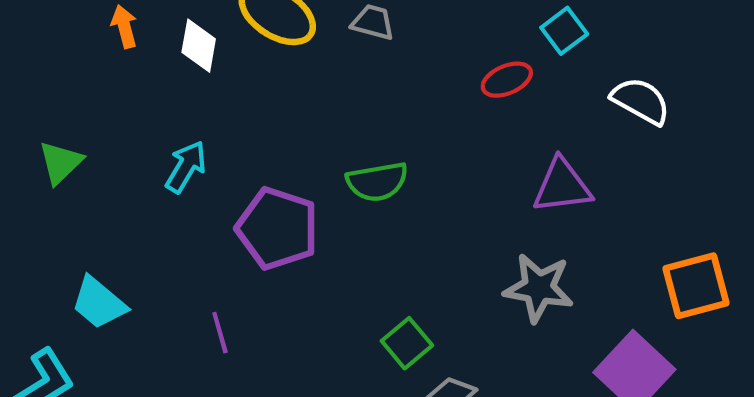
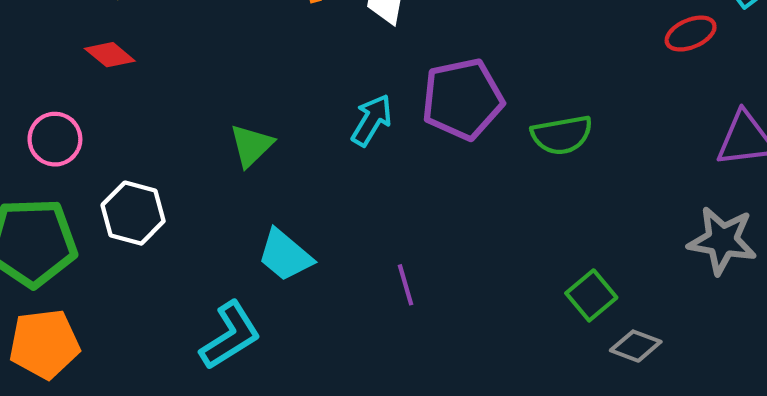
green triangle: (61, 163) -> (251, 145), moved
purple pentagon: (277, 228) -> (463, 99), moved, turned -30

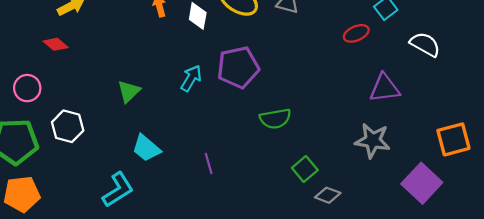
green semicircle: (562, 135) -> (275, 119), moved

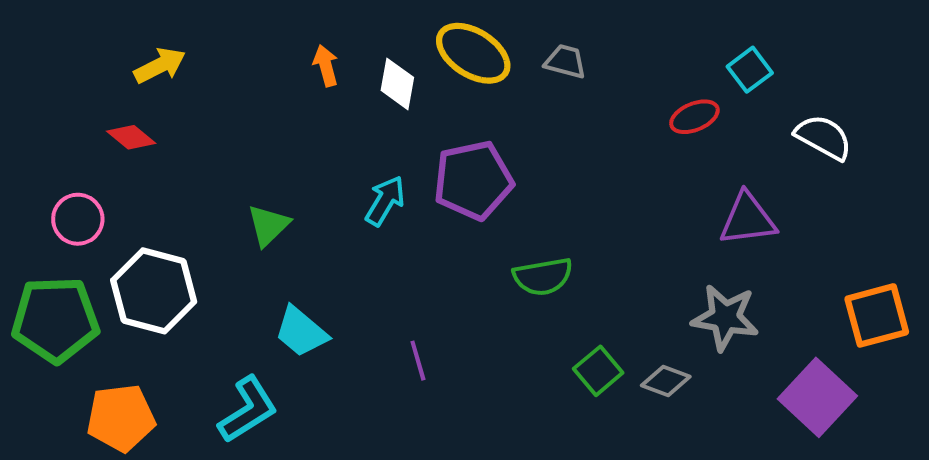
white hexagon: (68, 126) -> (154, 291), size x1.4
orange pentagon: (22, 194) -> (121, 418), moved
gray diamond: (328, 195) -> (666, 381), moved

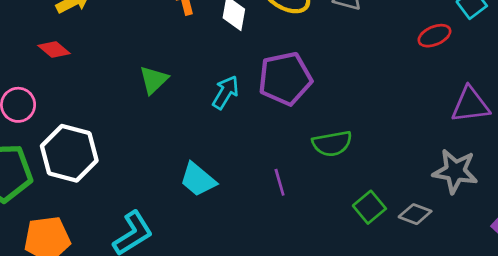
green triangle: (268, 225) -> (154, 80), moved
cyan trapezoid: (301, 332) -> (198, 180), moved
purple line: (418, 361) -> (280, 182), moved

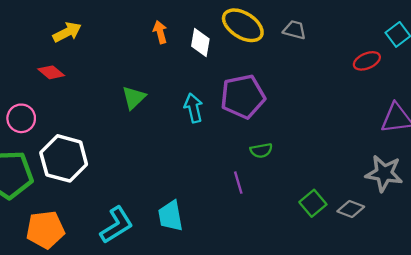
cyan arrow: (226, 92) -> (193, 108), turned -44
green semicircle: (332, 144) -> (261, 150), moved, size x0.7
cyan trapezoid: (198, 180) -> (170, 216), moved, turned 40

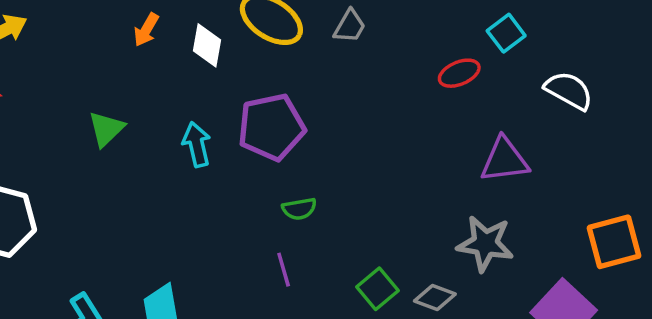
gray trapezoid: (295, 30) -> (350, 26), turned 105
orange arrow: (160, 32) -> (146, 30), turned -135
purple line: (238, 183) -> (284, 270), moved

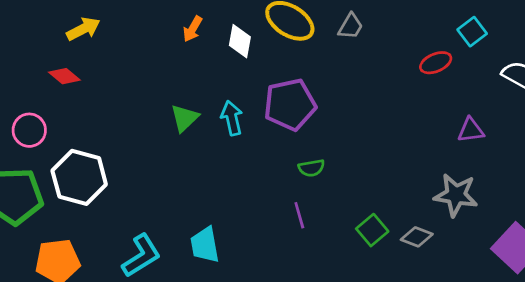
green triangle: (106, 129) -> (185, 118), moved
purple triangle: (504, 160) -> (471, 130), size x0.7

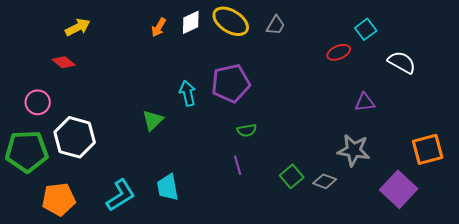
white diamond: (240, 41) -> (191, 22), moved, turned 55
green triangle: (185, 118) -> (153, 120), moved

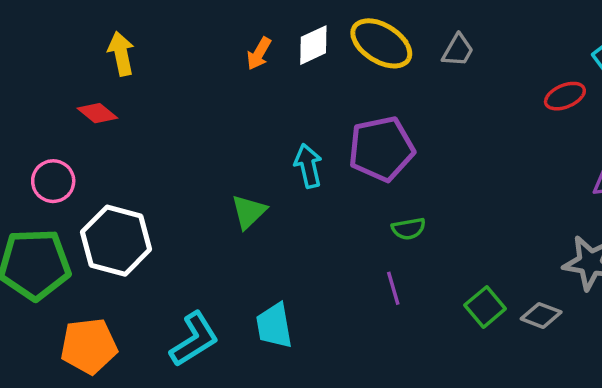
yellow arrow: (78, 27) -> (121, 54), turned -75

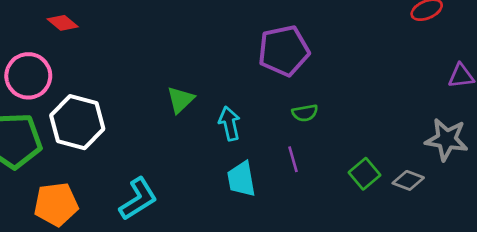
cyan arrow: (308, 166) -> (229, 123), moved
pink circle: (53, 181) -> (28, 76), size x1.4
cyan trapezoid: (274, 326) -> (241, 179), moved

